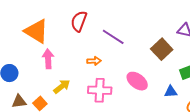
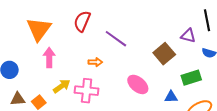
orange triangle: (36, 31) -> (39, 29), turned 32
pink cross: (100, 90) -> (87, 91), moved

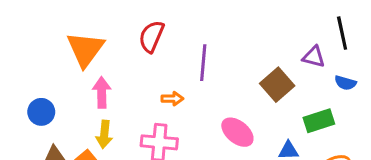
purple line: (116, 39) -> (203, 63), turned 60
yellow arrow: (62, 86) -> (104, 134), moved, turned 132

